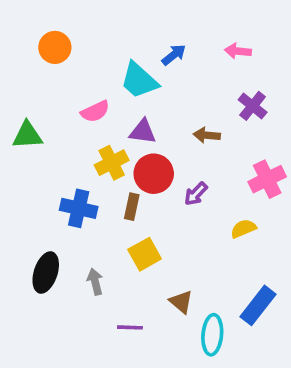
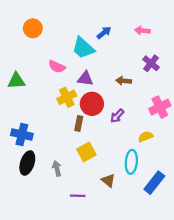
pink semicircle: (95, 111) -> (57, 67), turned 49
blue cross: (79, 208) -> (22, 134), moved
cyan ellipse: (212, 335) -> (131, 162), moved

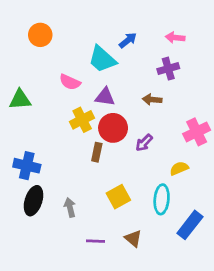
purple cross: (151, 63) -> (168, 69), moved, turned 35
yellow square: (86, 152) -> (118, 197), moved
brown triangle: (108, 180) -> (133, 238), moved

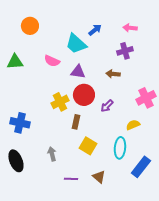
green triangle: (20, 100) -> (15, 62), moved
yellow cross: (82, 120) -> (60, 102), moved
brown rectangle: (97, 152) -> (76, 122), moved
yellow square: (118, 197) -> (88, 146), turned -30
black ellipse: (34, 201) -> (16, 161), moved, turned -40

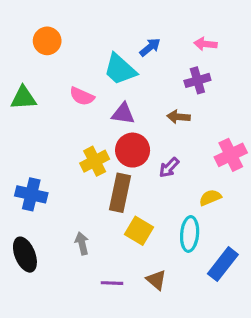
brown rectangle: (76, 122) -> (120, 193), size x1.6

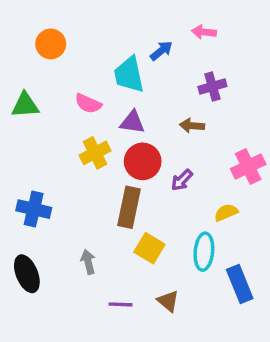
pink arrow: (205, 44) -> (204, 32), moved
cyan trapezoid: (120, 69) -> (129, 75), turned 36
yellow cross: (95, 161) -> (95, 153), moved
blue rectangle: (223, 264) -> (240, 284), turned -60

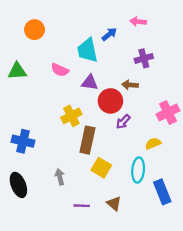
yellow cross: (95, 153) -> (71, 116), moved
red circle: (143, 161) -> (110, 101), moved

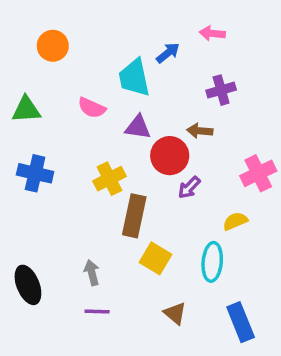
blue cross: (23, 141) -> (35, 173), moved
blue rectangle: (162, 192) -> (241, 322), moved
purple line: (82, 206) -> (97, 311), moved

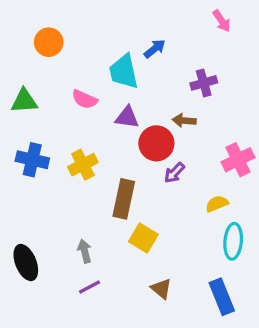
pink arrow: (212, 33) -> (222, 21), moved, turned -130
yellow cross: (109, 179) -> (83, 165), moved
cyan ellipse: (212, 262) -> (233, 241), moved
purple line: (97, 311) -> (89, 287), turned -30

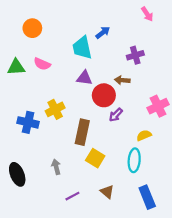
pink semicircle: (85, 99) -> (42, 64), moved
blue cross: (32, 160) -> (28, 122), moved
cyan ellipse: (233, 241) -> (134, 160), moved
purple line: (89, 287) -> (72, 196), moved

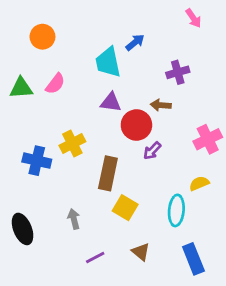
pink semicircle: (42, 64) -> (55, 84), turned -77
yellow semicircle: (144, 135) -> (199, 183), moved

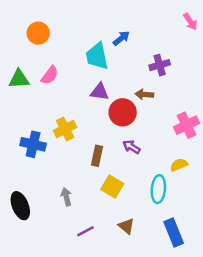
pink arrow: (193, 18) -> (190, 22), moved
purple arrow: (152, 151) -> (132, 147), moved, turned 78
brown rectangle: (108, 173) -> (97, 156), size x0.7

